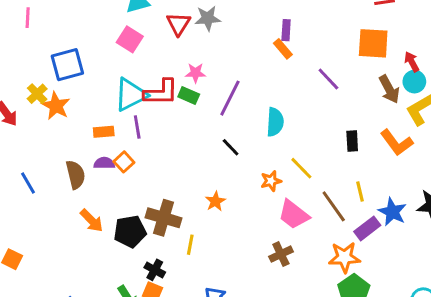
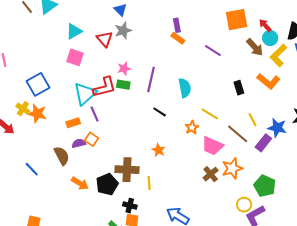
orange star: (344, 257) -> (232, 168), moved

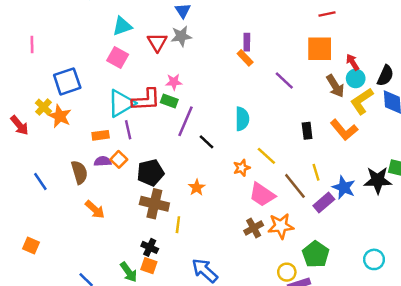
purple line: (151, 79) -> (185, 121), moved
black pentagon: (107, 184) -> (150, 173), moved

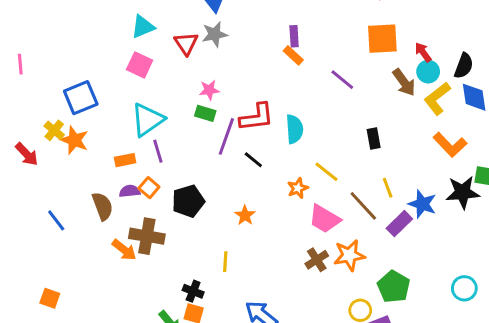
pink line: (32, 45) -> (20, 64), moved
red L-shape: (146, 100) -> (257, 117), moved
orange L-shape: (344, 130) -> (450, 145), moved
brown cross: (154, 204) -> (147, 236), moved

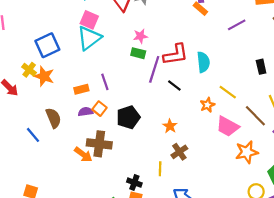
purple line: (342, 80) -> (237, 25), turned -66
cyan triangle: (148, 120) -> (89, 38), moved
brown semicircle: (102, 206) -> (53, 118), moved
brown cross: (317, 260) -> (179, 152), moved
yellow line: (225, 262) -> (160, 169), moved

